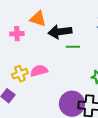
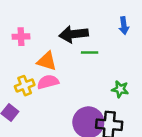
orange triangle: (38, 19) -> (47, 61), moved

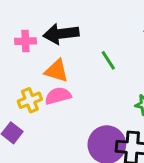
black arrow: (74, 34) -> (61, 34), moved
green line: (90, 53) -> (108, 60), turned 56

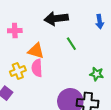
black arrow: (61, 34) -> (56, 18), moved
pink semicircle: (58, 96) -> (37, 68), turned -78

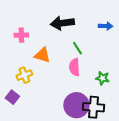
blue arrow: (100, 22) -> (106, 26), turned -80
pink semicircle: (37, 68) -> (74, 67), moved

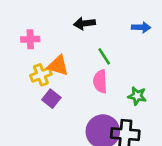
black arrow: (62, 23) -> (84, 23), size x0.7
yellow cross: (24, 75) -> (41, 75), moved
purple square: (12, 97) -> (51, 99), moved

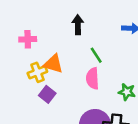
black arrow: (84, 23) -> (78, 25), turned 96

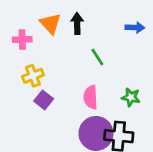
orange triangle: (53, 64) -> (50, 23), moved, turned 30
pink semicircle: (93, 78) -> (91, 97), moved

